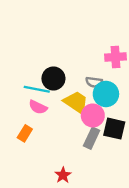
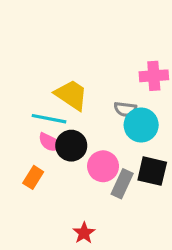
black circle: (53, 78) -> (71, 146), moved
yellow trapezoid: (76, 102) -> (71, 95), moved
pink circle: (93, 115) -> (103, 166), moved

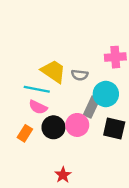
gray semicircle: (125, 109) -> (80, 75), moved
black circle: (71, 146) -> (53, 127), moved
gray rectangle: (122, 184) -> (92, 107), moved

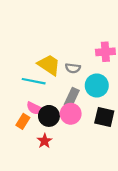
pink semicircle: (38, 107) -> (35, 108), moved
gray rectangle: (92, 107) -> (72, 97), moved
red star: (63, 175) -> (45, 141), moved

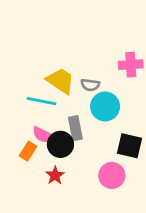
cyan circle: (97, 86) -> (105, 106), moved
gray rectangle: (72, 97) -> (75, 128), moved, turned -36
pink circle: (71, 114) -> (112, 175), moved

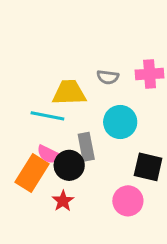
yellow trapezoid: (60, 81) -> (69, 93), turned -36
gray semicircle: (90, 85) -> (108, 77), moved
orange rectangle: (28, 151) -> (32, 173), size x1.6

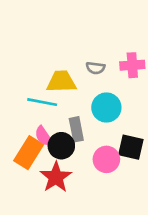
pink semicircle: (49, 154) -> (44, 136), turned 30
red star: (63, 201) -> (56, 177), size x1.6
pink circle: (128, 201) -> (106, 159), moved

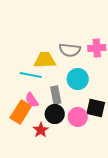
gray semicircle: (95, 68) -> (70, 50), size x1.5
black circle: (61, 146) -> (55, 114), moved
red star: (56, 177) -> (41, 130), size x0.7

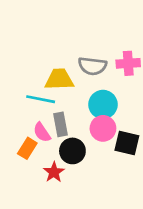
gray rectangle: (56, 95) -> (61, 124), moved
orange rectangle: (21, 112) -> (27, 148), size x0.7
pink circle: (78, 117) -> (103, 128), moved

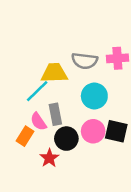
cyan line: (41, 99) -> (37, 91), turned -55
pink circle: (103, 128) -> (93, 131), moved

